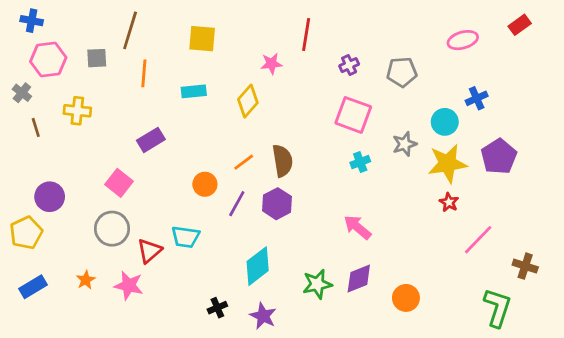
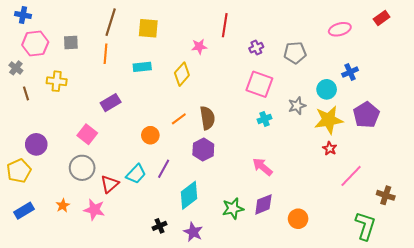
brown line: (130, 30) -> (111, 22), moved
purple line: (237, 204) -> (164, 169), moved
cyan trapezoid: (185, 237) -> (136, 174), turned -55

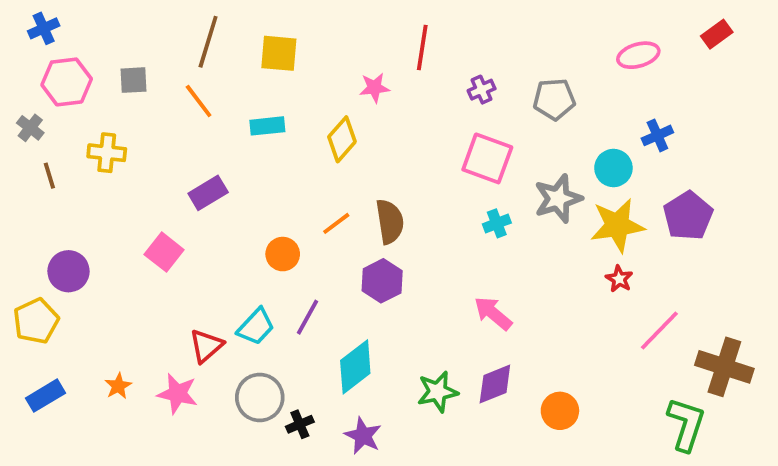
blue cross: (23, 15) -> (44, 28), turned -35
orange line: (106, 54) -> (199, 101), turned -42
gray star: (297, 106) -> (558, 199), size x1.4
gray circle: (82, 168) -> (260, 397), moved
brown cross: (386, 195) -> (724, 367), size x1.6

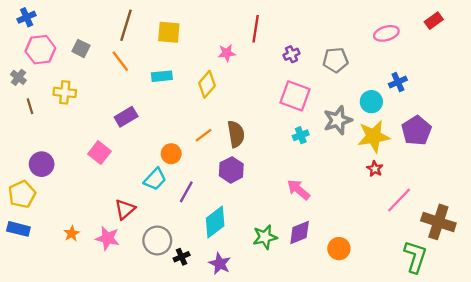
gray square: (134, 80) -> (81, 48), turned 30
cyan trapezoid: (256, 327) -> (155, 179), moved
blue rectangle: (46, 396) -> (18, 229), moved, turned 45

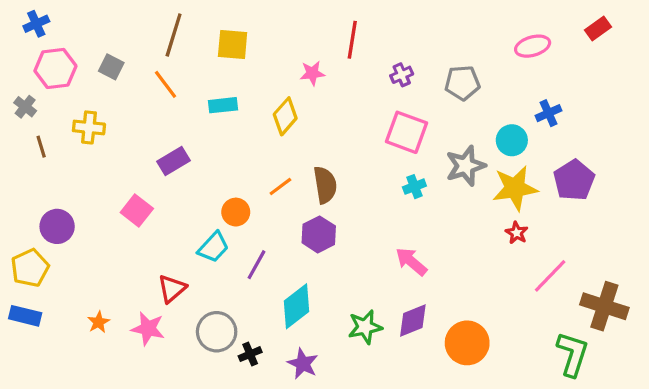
orange circle: (339, 249) -> (467, 343), size x1.4

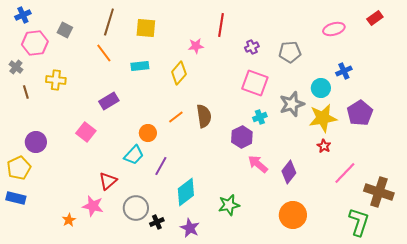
gray square: (111, 67) -> (65, 30), moved
purple hexagon: (319, 234) -> (242, 137), moved
purple diamond: (413, 321) -> (289, 172), moved, turned -30
orange star: (99, 322) -> (69, 220), moved

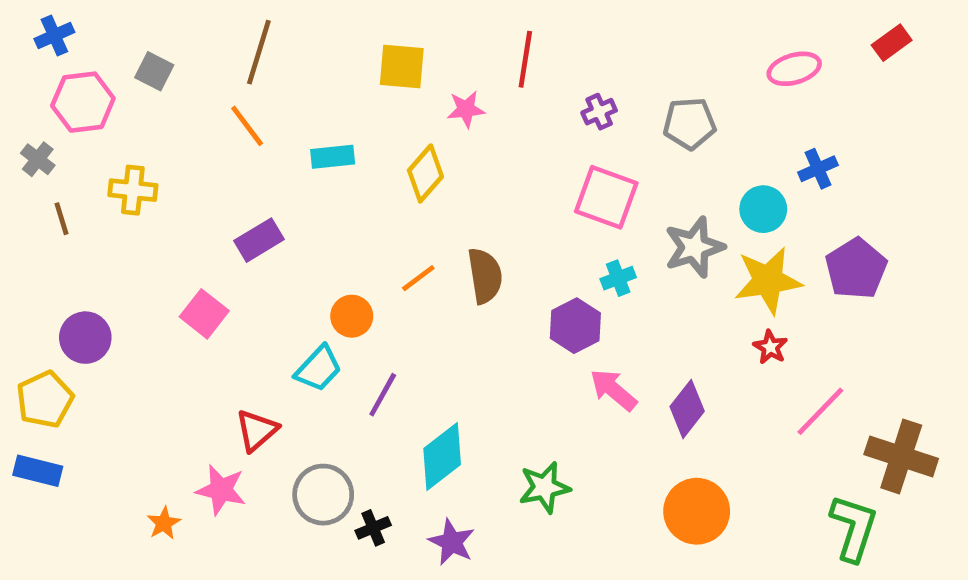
yellow square: (146, 28) -> (402, 66), moved

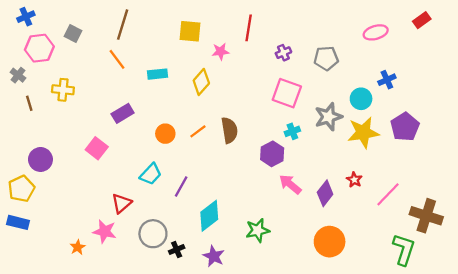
orange circle: (352, 316) -> (165, 134), moved
red star: (770, 347) -> (354, 180), moved

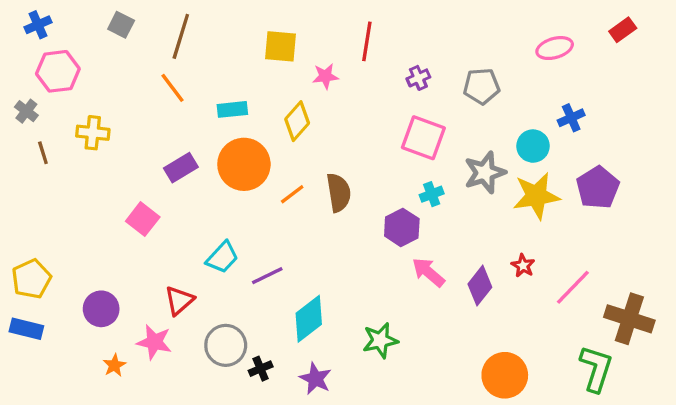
gray square: (73, 34) -> (121, 25), moved
orange circle: (165, 134) -> (244, 164), moved, size x1.8
purple circle: (40, 159) -> (101, 309), moved
purple line: (181, 186) -> (267, 276), turned 35
orange circle: (330, 242) -> (505, 375), moved

